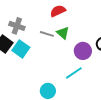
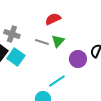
green triangle: (63, 33) -> (58, 41), turned 32
cyan line: (74, 73) -> (57, 81), moved

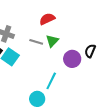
cyan line: (57, 81) -> (51, 81), turned -30

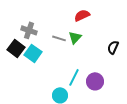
red semicircle: (47, 19) -> (82, 15), moved
purple circle: (72, 59) -> (95, 81), moved

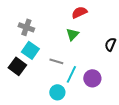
gray line: (59, 38) -> (56, 61), moved
black square: (16, 48) -> (17, 66), moved

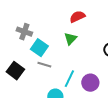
cyan square: (30, 50) -> (39, 48), moved
gray line: (56, 61) -> (44, 65), moved

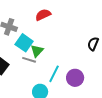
red semicircle: (77, 17) -> (43, 15), moved
green triangle: (70, 39) -> (37, 51), moved

